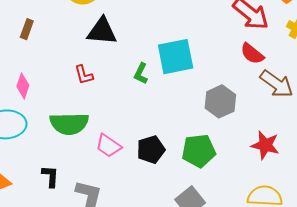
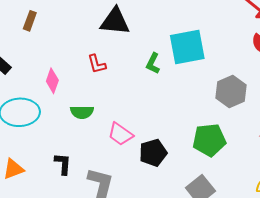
brown rectangle: (27, 29) -> (30, 21), moved
pink diamond: (23, 86) -> (52, 81), moved
green semicircle: (69, 124) -> (82, 112), size x0.6
black pentagon: (151, 150) -> (153, 153), moved

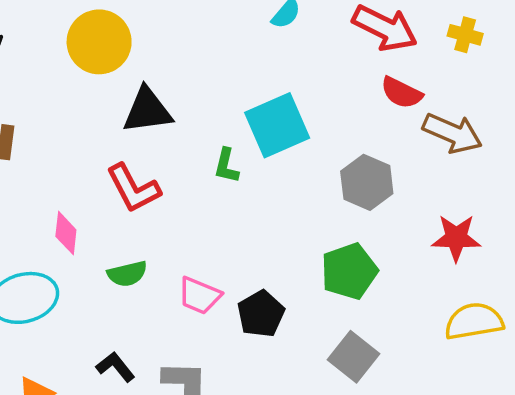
red L-shape: (97, 64) -> (133, 188), size x1.6
black L-shape: (63, 164) -> (115, 367), turned -30

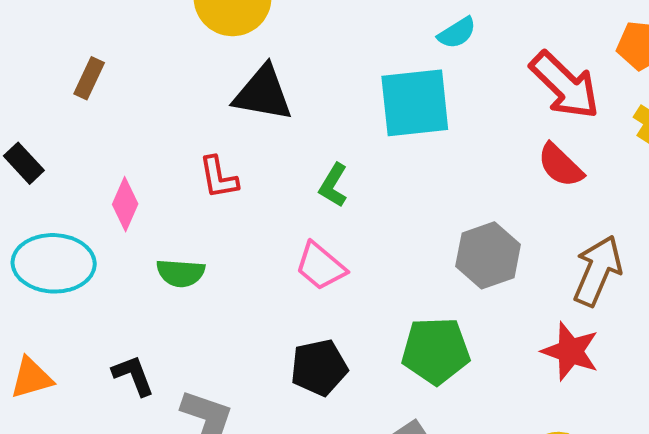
cyan square: (277, 125) -> (415, 103), moved
brown arrow: (452, 133) -> (598, 271), moved, turned -108
red L-shape: (133, 188) -> (219, 177), size x0.7
pink trapezoid: (199, 296) -> (321, 266), moved

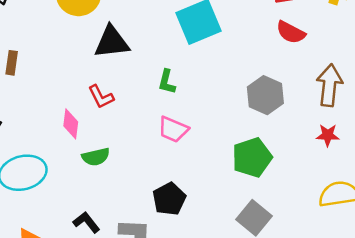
pink diamond: (125, 204) -> (71, 124), moved
red star: (570, 351) -> (328, 135), size x0.7
black pentagon: (319, 367) -> (169, 199), moved

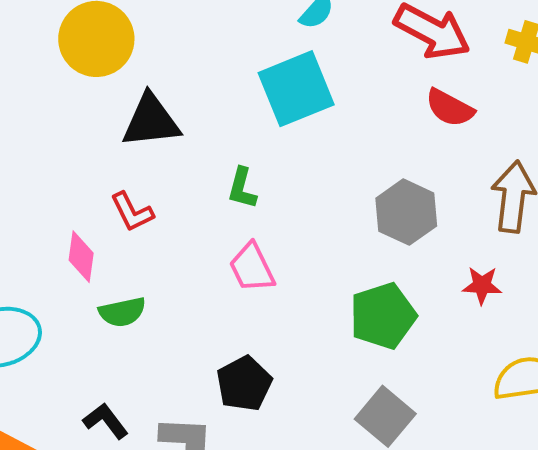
pink trapezoid: (173, 129) -> (252, 268), turned 40
red star: (328, 135) -> (482, 285), moved

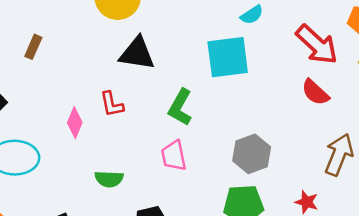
green L-shape: (242, 188) -> (180, 107), size x1.4
gray hexagon: (406, 212) -> (252, 154), moved
green semicircle: (122, 312) -> (109, 179), moved

